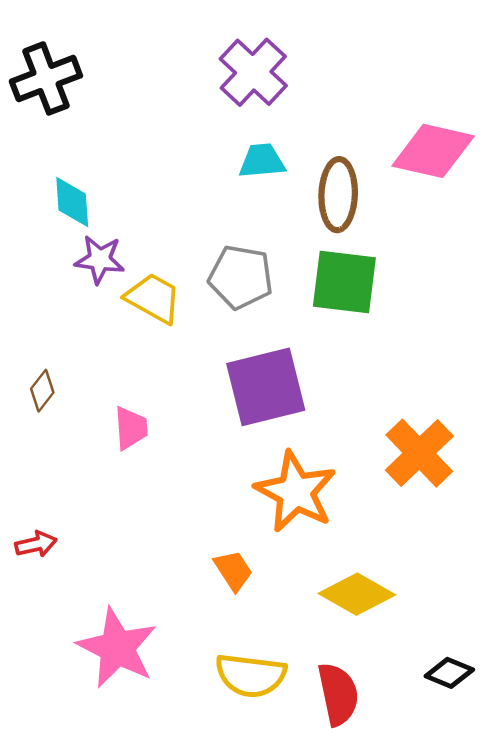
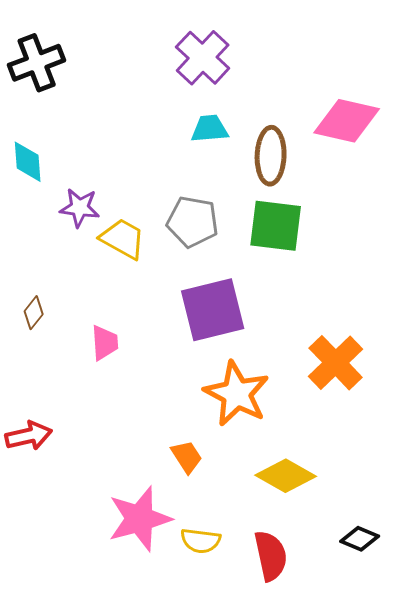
cyan diamond: (72, 202) -> (28, 162), moved
red arrow: (36, 544) -> (29, 436), size x1.4
pink star: (117, 648) -> (140, 519), moved, turned 30
yellow semicircle: (251, 675) -> (201, 541), size x0.7

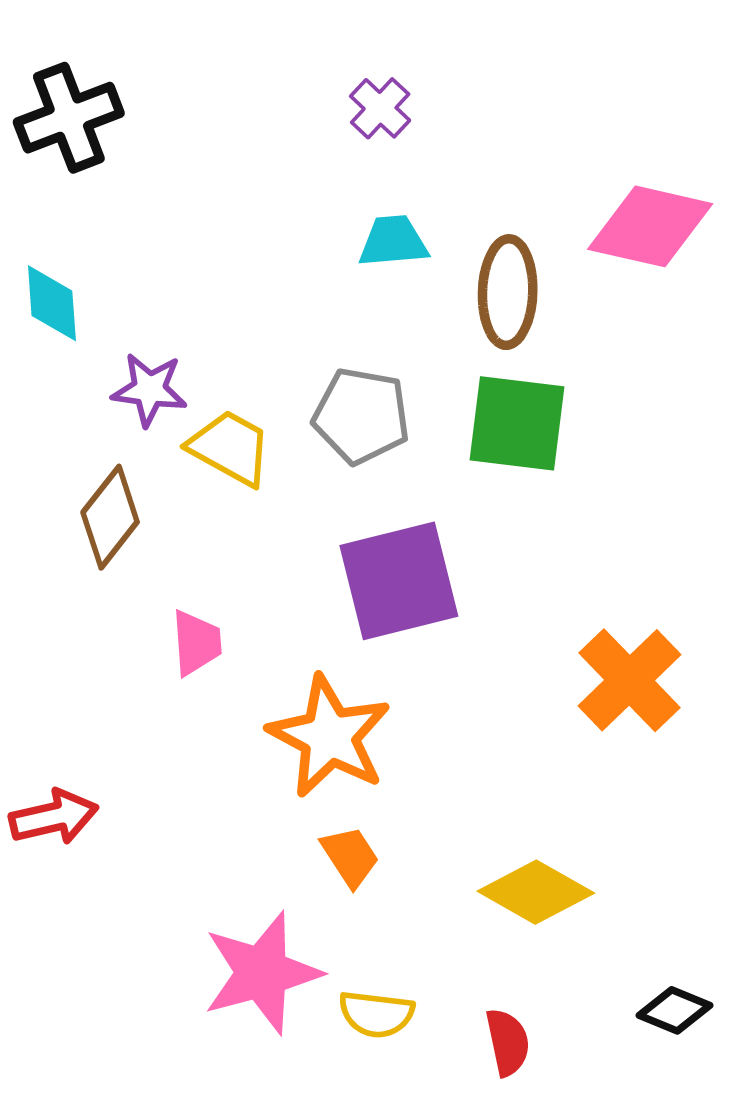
purple cross: (203, 58) -> (380, 108), size x0.6
brown diamond: (34, 313) -> (110, 517), moved, size x1.6
orange star: (237, 394) -> (329, 737), moved
red semicircle: (271, 556) -> (508, 1042), size x0.7

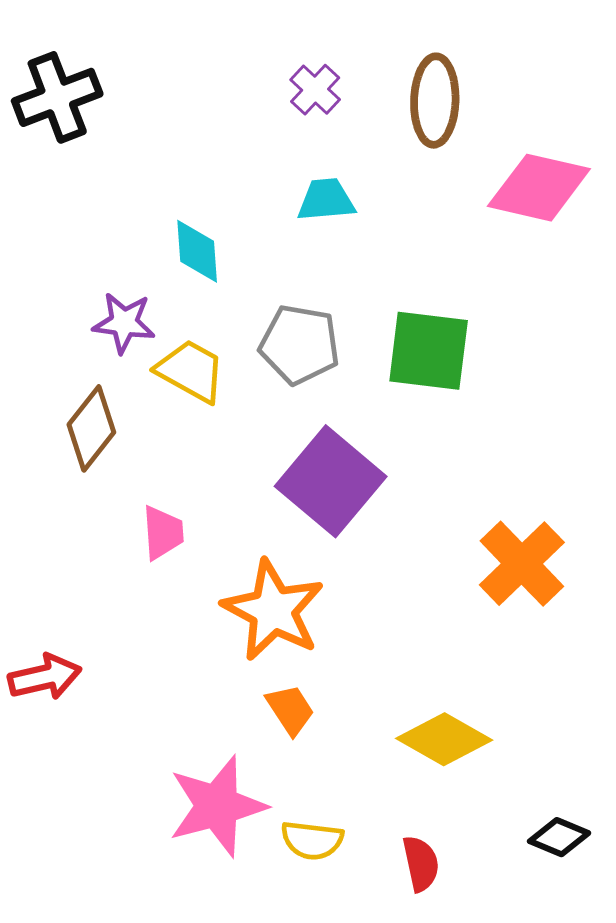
brown ellipse: (508, 292) -> (435, 101), moved
cyan diamond: (52, 303) -> (197, 251), moved
purple square: (399, 581) -> (331, 481), turned -36

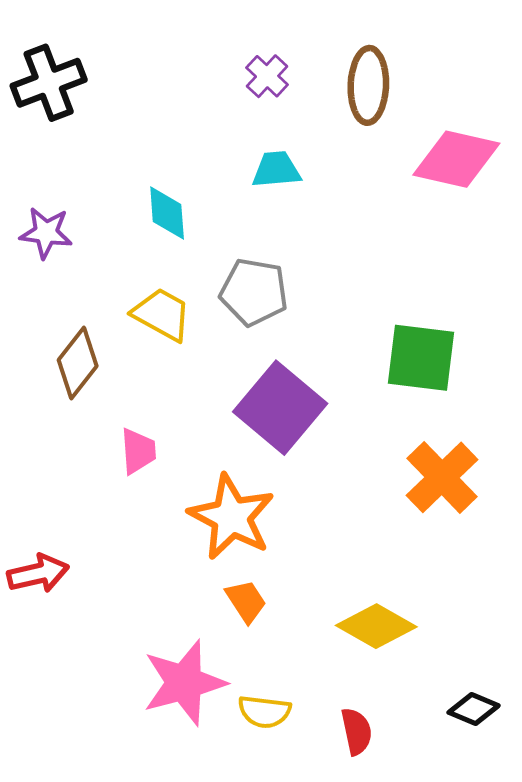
purple star: (124, 323) -> (46, 233), moved
green square: (429, 351) -> (421, 358), moved

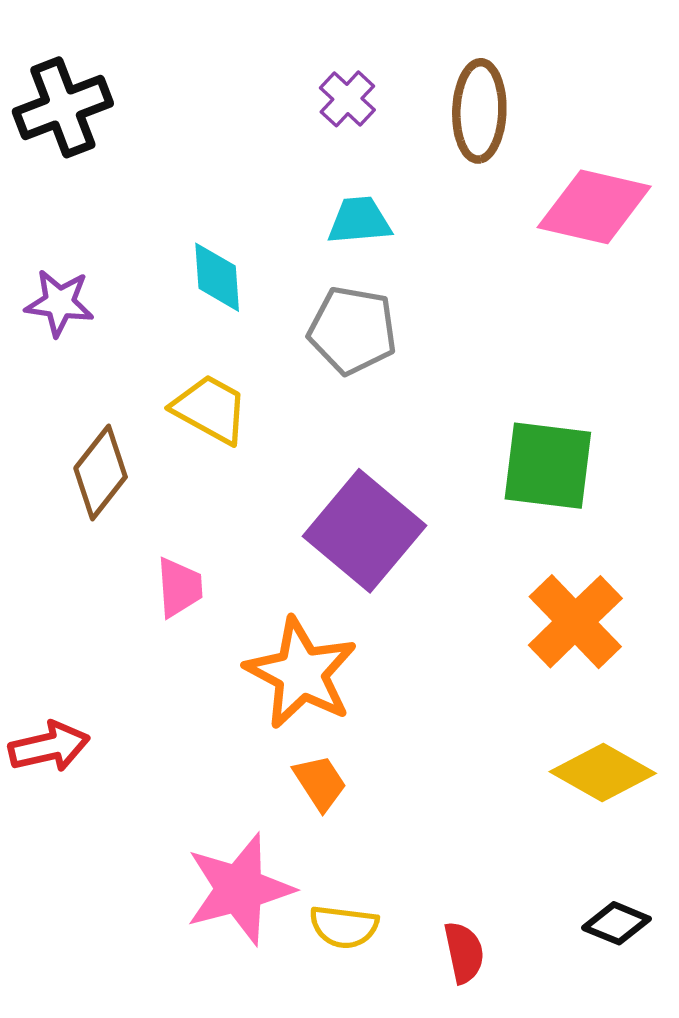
gray pentagon: (254, 292) -> (353, 330), moved
yellow diamond: (376, 626) -> (603, 772), moved

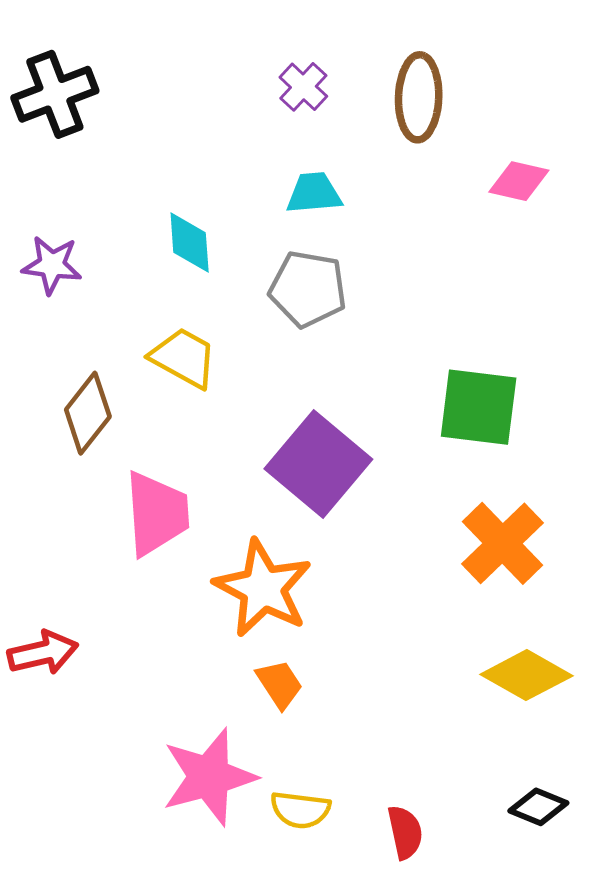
pink diamond: (594, 207) -> (519, 181), size x0.6
pink trapezoid: (179, 587) -> (157, 513), size x1.6

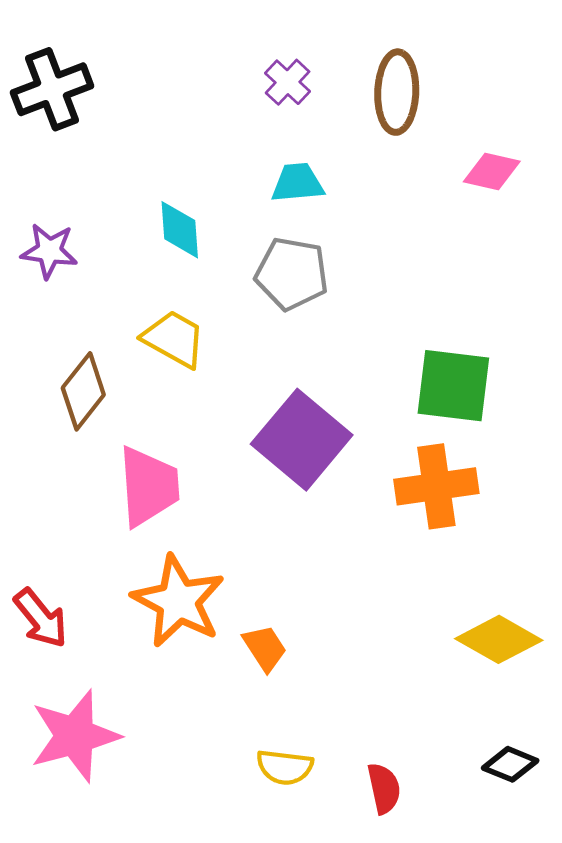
orange cross: (502, 543) -> (436, 486), moved, turned 36
orange star: (263, 588) -> (178, 601), moved
red arrow: (43, 653) -> (41, 618), turned 64
pink star: (209, 777) -> (75, 736), moved

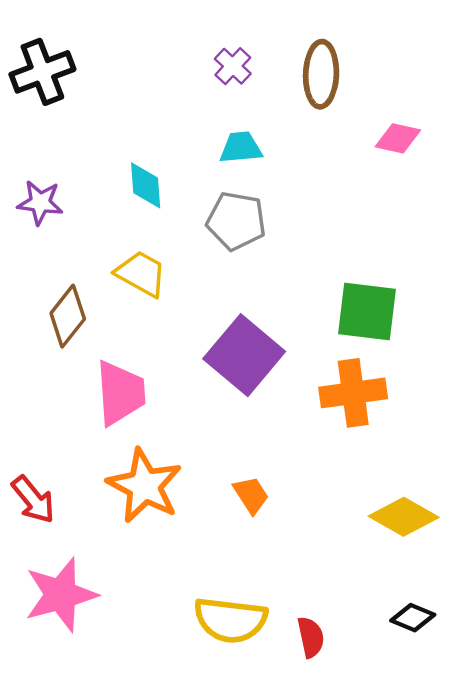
orange trapezoid: (265, 648) -> (251, 495), moved
yellow semicircle: (285, 767) -> (230, 620), size x1.6

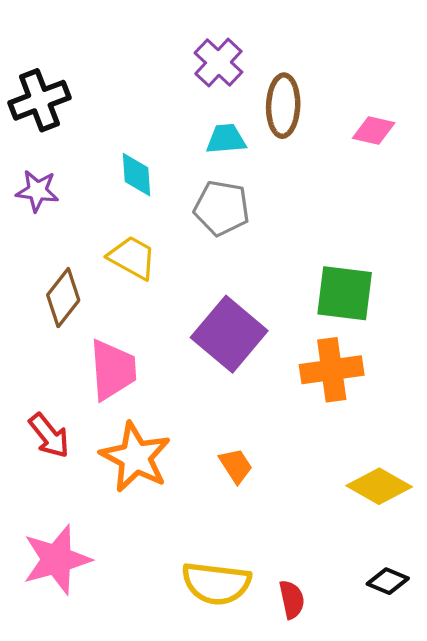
purple cross: (233, 66) -> (218, 63), size x1.4
black cross: (42, 72) -> (39, 100), moved
brown ellipse: (321, 74) -> (283, 106), moved
red arrow: (33, 500) -> (49, 436), moved

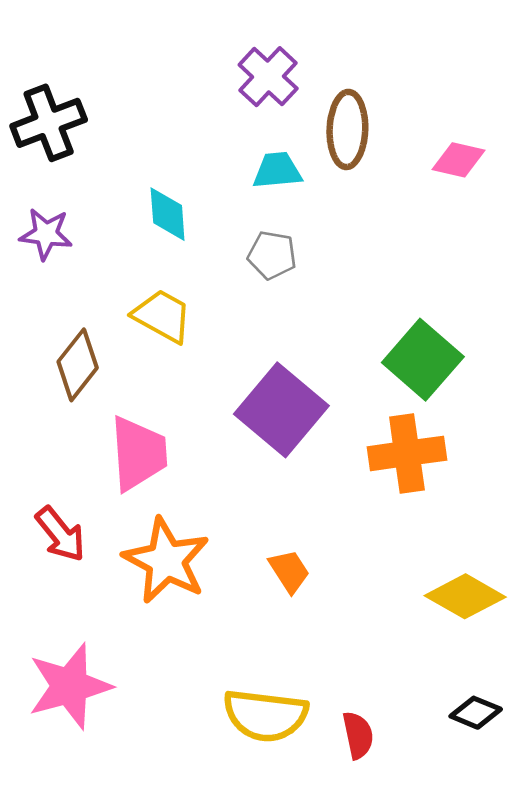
gray pentagon: (222, 208) -> (272, 255), size x0.7
green square: (345, 293) -> (423, 360), turned 34

